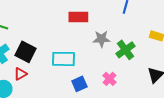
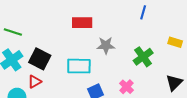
red rectangle: (78, 17) -> (82, 23), moved
gray star: (101, 39) -> (106, 45), moved

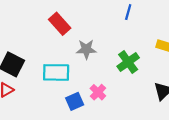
red rectangle: (82, 23) -> (60, 24), turned 48
pink cross: (127, 87) -> (98, 92), moved

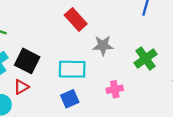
pink cross: (98, 92) -> (115, 89), turned 35
blue square: (75, 101) -> (70, 99), moved

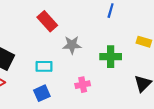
green cross: (146, 59) -> (111, 57), turned 36
cyan rectangle: (72, 69) -> (44, 66), size x0.7

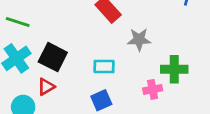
green cross: (111, 57) -> (174, 69), moved

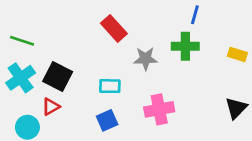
green cross: (174, 69) -> (185, 46), moved
pink cross: (153, 89) -> (159, 109), size x1.5

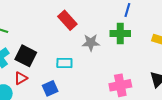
pink cross: (159, 109) -> (120, 85), moved
blue square: (107, 120) -> (50, 88), moved

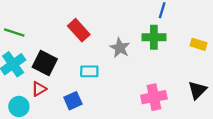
red rectangle: (67, 20) -> (79, 30), moved
gray star: (91, 43) -> (120, 48), turned 30

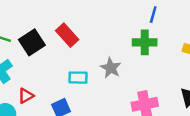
gray star: (120, 48) -> (111, 68), moved
black square: (45, 63) -> (32, 42), moved, turned 30

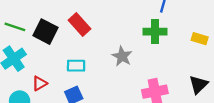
black square: (32, 42) -> (45, 32), turned -30
cyan rectangle: (78, 78) -> (76, 66), moved

